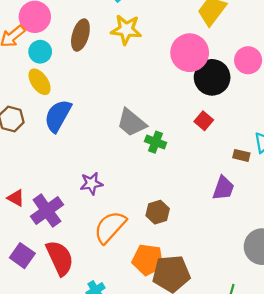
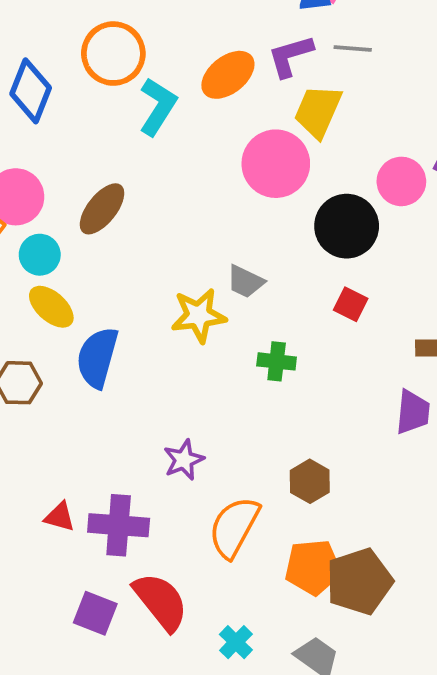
yellow star: (126, 30) -> (199, 315), moved
brown ellipse: (80, 35) -> (102, 209), turned 36
pink circle: (190, 53) -> (276, 164), moved
gray trapezoid: (131, 123) -> (245, 282), moved, size x0.7
purple cross: (47, 211) -> (119, 525), turned -36

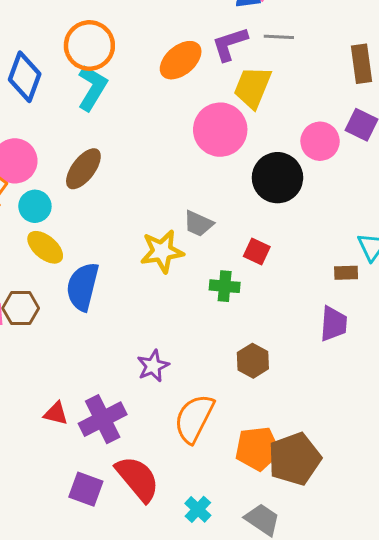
cyan L-shape: (158, 106) -> (92, 88), moved
red square: (351, 304) -> (257, 252), moved
brown hexagon: (310, 481) -> (253, 361), moved
purple cross: (119, 525) -> (103, 419), turned -30

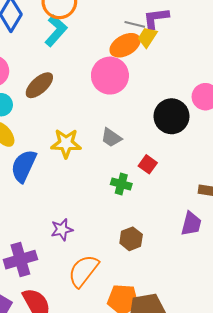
gray line: (279, 37) -> (135, 24), moved
orange ellipse: (181, 60) -> (125, 45), moved
yellow trapezoid: (253, 87) -> (147, 37), moved, size x0.7
pink circle: (220, 130) -> (110, 76), moved
yellow star: (162, 251) -> (66, 143), moved

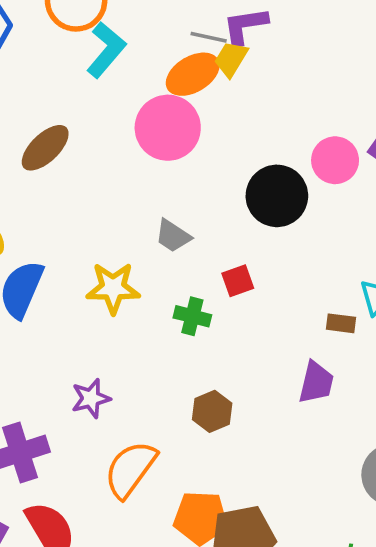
cyan L-shape: (56, 31) -> (106, 50), moved
yellow star: (66, 143) -> (113, 288), moved
red square: (148, 164) -> (238, 281), turned 36

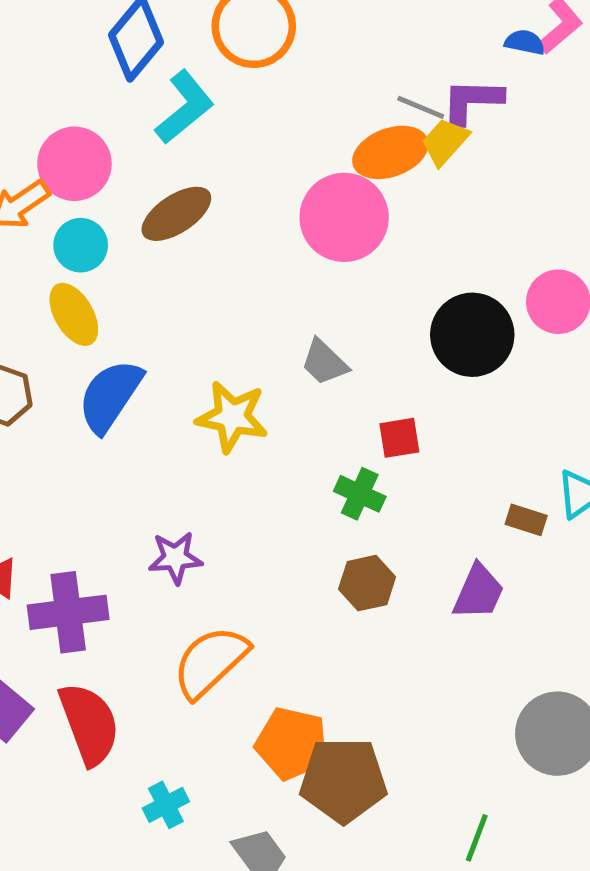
cyan L-shape: (106, 50) -> (185, 107), moved
green cross: (192, 316) -> (360, 494), moved
brown hexagon: (212, 411) -> (367, 583), moved

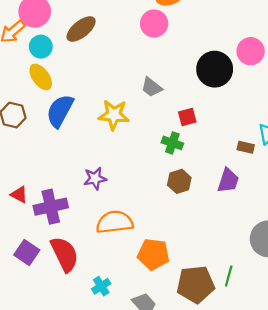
pink circle: (344, 217) -> (154, 24), size x0.7
orange semicircle: (210, 662) -> (115, 222), turned 42
brown pentagon: (343, 780) -> (196, 284), moved
green line: (477, 838) -> (229, 276), moved

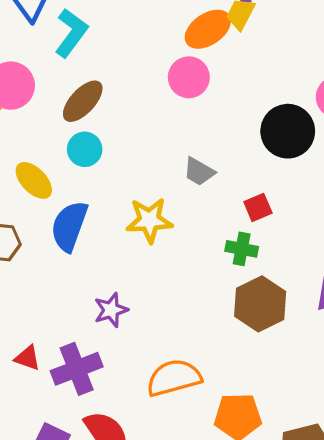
cyan circle: (41, 47) -> (85, 149), moved
purple star: (95, 178) -> (111, 310), moved
brown hexagon: (179, 181) -> (260, 304), size x1.5

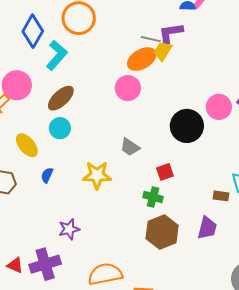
blue semicircle: (69, 226) -> (47, 175), size x0.5
red triangle: (28, 358) -> (15, 265), moved

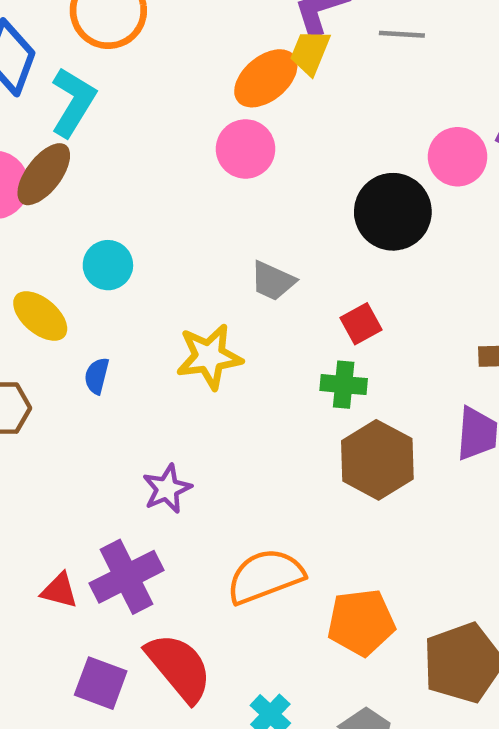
gray line: (151, 39) -> (402, 34), moved
brown ellipse: (61, 98) -> (44, 174), moved

